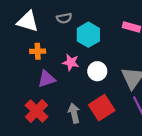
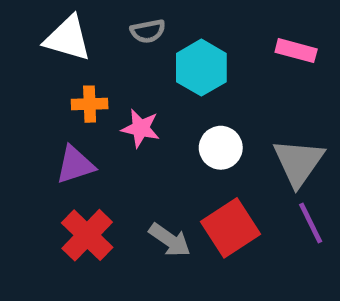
pink star: (71, 62) -> (141, 128), moved
purple triangle: (46, 79) -> (75, 165), moved
gray arrow: (74, 113) -> (170, 240), turned 138

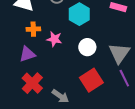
gray arrow: (170, 240) -> (60, 96), moved

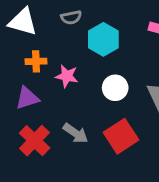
gray arrow: (60, 96) -> (76, 133), moved

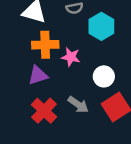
orange cross: (36, 61) -> (45, 45), size x1.5
white circle: (115, 88) -> (104, 76), moved

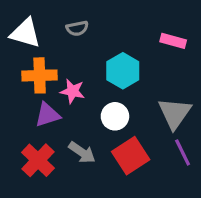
cyan hexagon: (101, 26) -> (123, 71), moved
purple triangle: (38, 75) -> (47, 115), moved

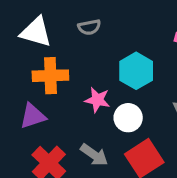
pink star: (73, 91) -> (97, 100), moved
purple triangle: (47, 115) -> (33, 116), moved

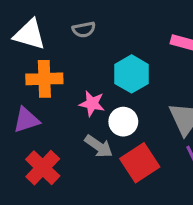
gray arrow: (94, 155) -> (99, 146), moved

